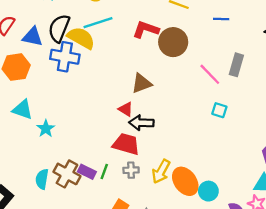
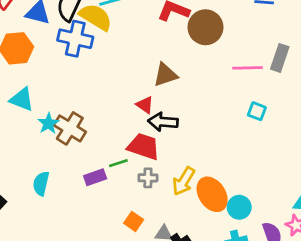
pink line: (210, 74) -> (247, 68), turned -50
purple rectangle: (87, 172) -> (95, 177), turned -48
green line: (104, 172) -> (118, 163), moved, turned 49
brown cross: (67, 174) -> (70, 128), moved

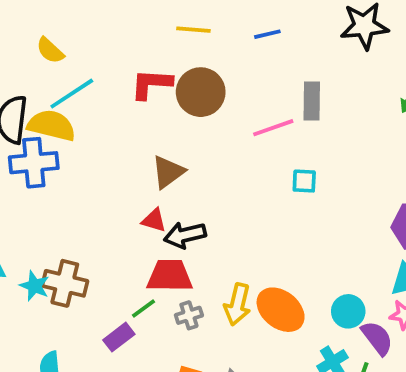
cyan circle: (239, 207) -> (348, 311), moved

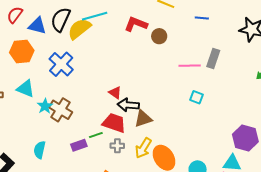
brown circle: (201, 92) -> (159, 36), size x0.6
yellow semicircle: (51, 125) -> (79, 29), turned -70
blue cross: (34, 163) -> (61, 64), moved, turned 30
brown triangle: (168, 172) -> (143, 119), moved

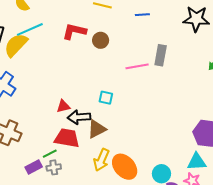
red triangle: (115, 93) -> (63, 106), turned -40
cyan square: (197, 97) -> (106, 98), moved
gray cross: (117, 146) -> (54, 167), moved

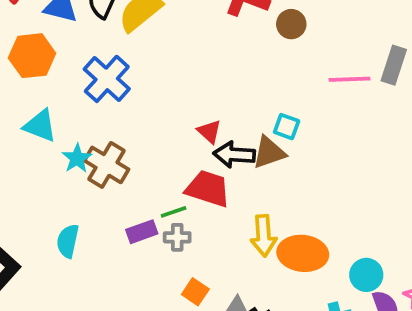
red triangle: (63, 106) -> (209, 132), turned 48
brown triangle: (97, 129) -> (269, 152), moved
yellow arrow: (101, 160) -> (264, 236), turned -35
orange ellipse: (125, 167) -> (303, 253), turned -50

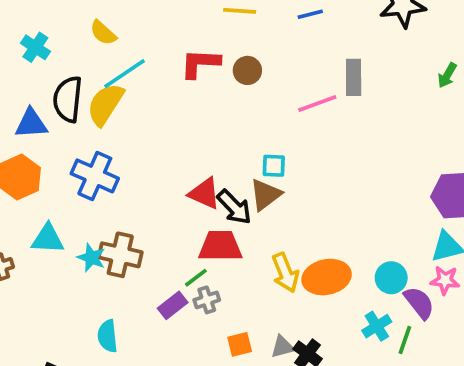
red triangle: (209, 132) -> (204, 193), size x1.4
black arrow: (234, 155) -> (234, 207), turned -120
orange square: (195, 292) -> (240, 344), turned -30

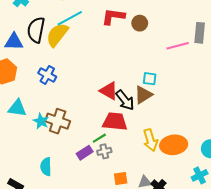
blue cross: (95, 176) -> (47, 75), size x0.7

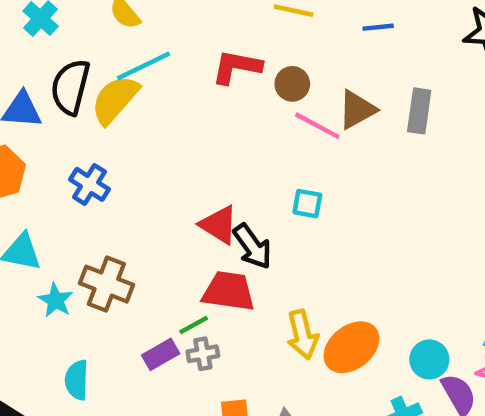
pink line: (178, 46) -> (317, 126), moved, turned 40
brown triangle: (143, 95) -> (357, 110), moved
cyan star: (41, 121) -> (56, 300), moved
orange ellipse: (174, 145) -> (351, 347), turned -35

